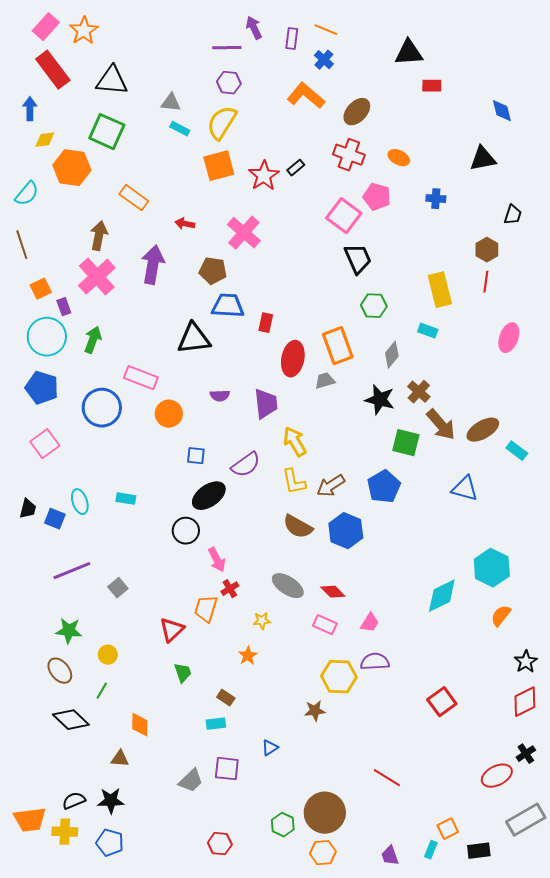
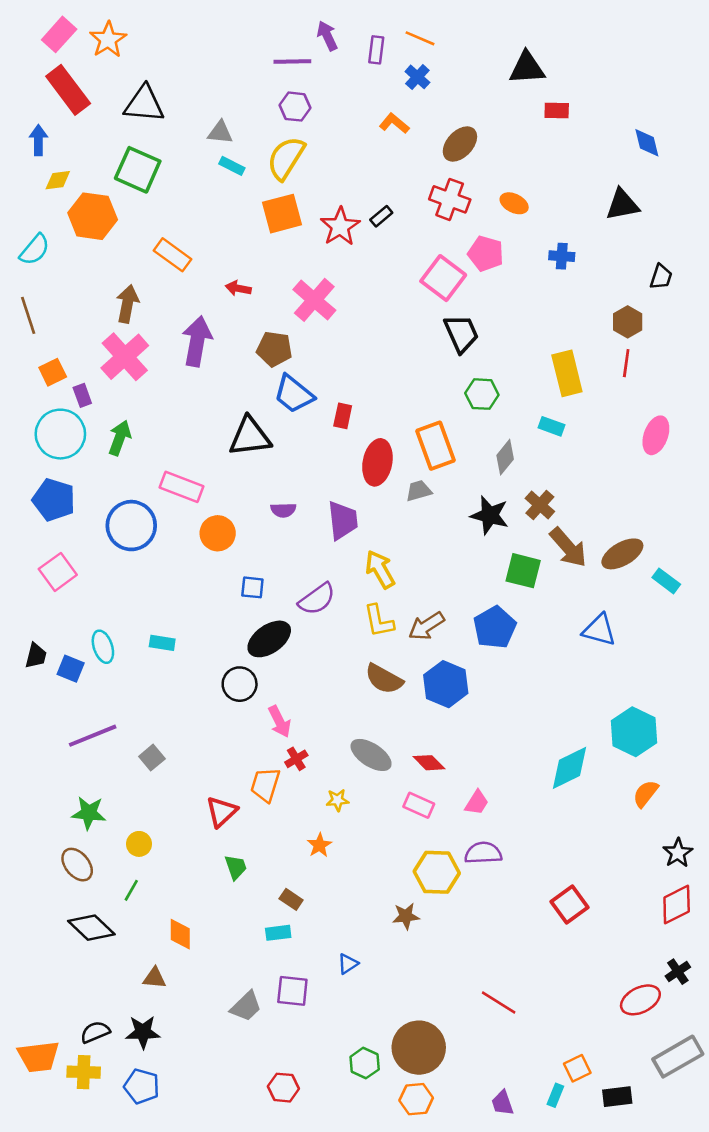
orange L-shape: (306, 96) -> (394, 123), size x0.6
blue trapezoid: (228, 306) -> (294, 394), turned -144

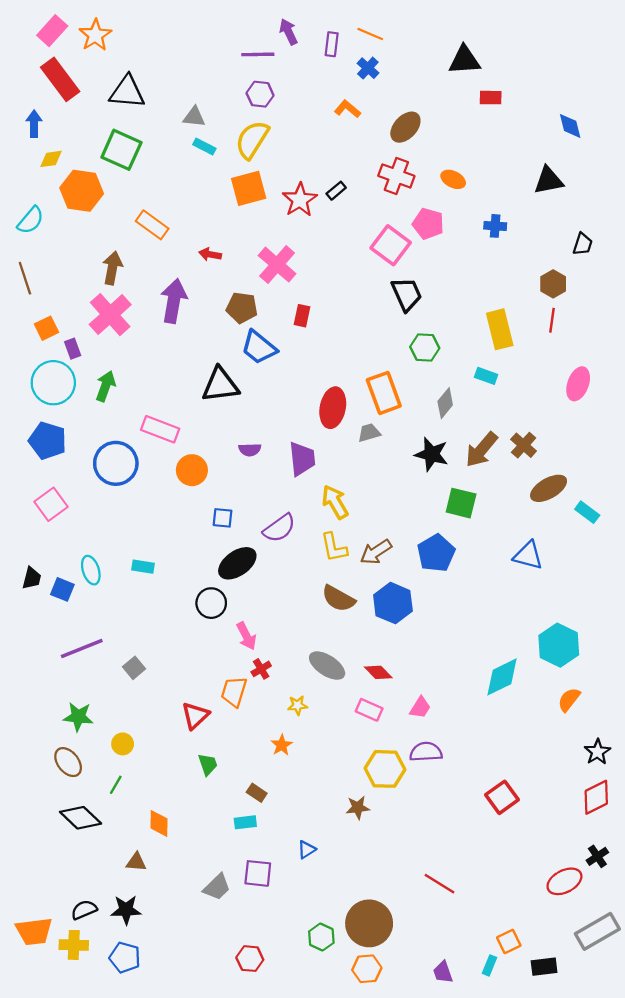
red rectangle: (343, 416) -> (302, 316), moved
brown cross: (540, 505) -> (524, 445), moved
brown arrow: (568, 547) -> (482, 450), moved, turned 81

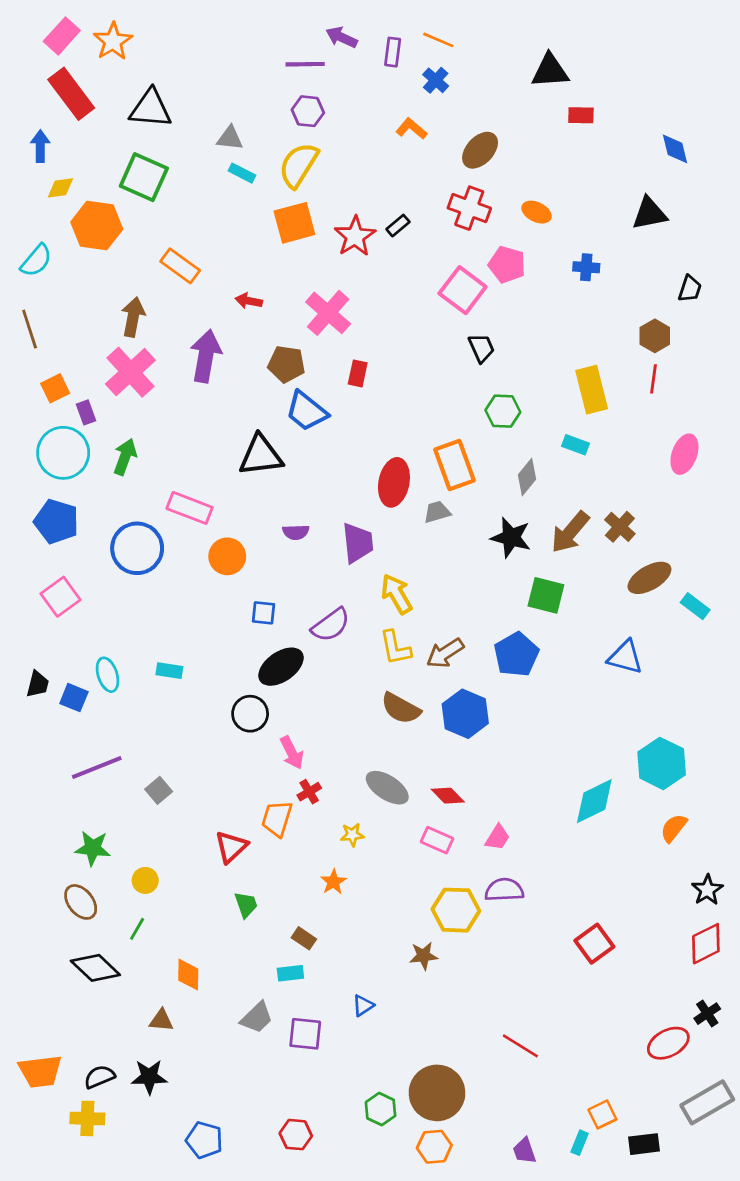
purple arrow: (288, 32) -> (342, 37), turned -40
black trapezoid: (407, 294) -> (481, 348), size x0.7
gray trapezoid: (217, 887) -> (257, 1018), moved
orange trapezoid: (34, 931) -> (40, 1071), moved
blue pentagon: (125, 957) -> (204, 1140), moved

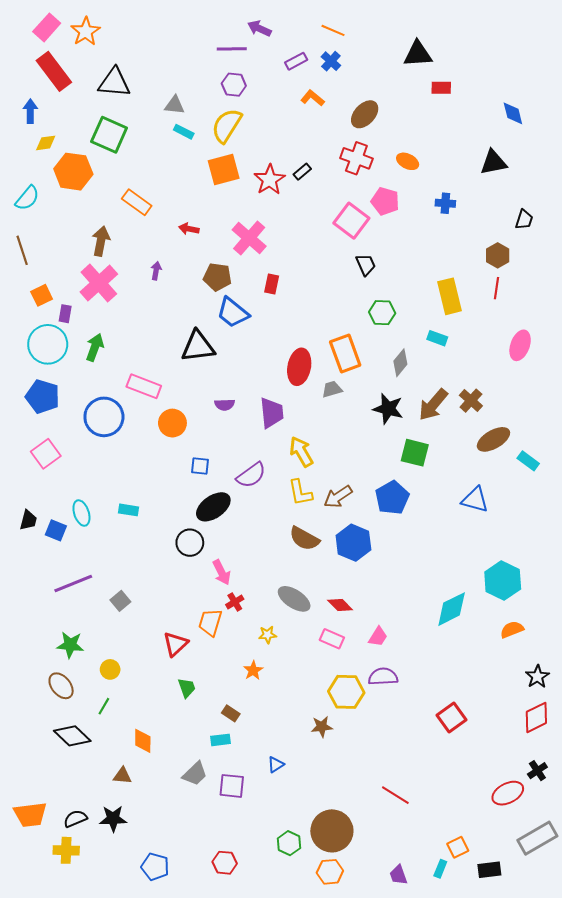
purple rectangle: (393, 52) -> (296, 61), moved, turned 55
purple arrow: (206, 356) -> (156, 271), size x0.5
purple rectangle: (86, 412) -> (65, 314), turned 30
orange semicircle: (674, 828) -> (512, 630), turned 30

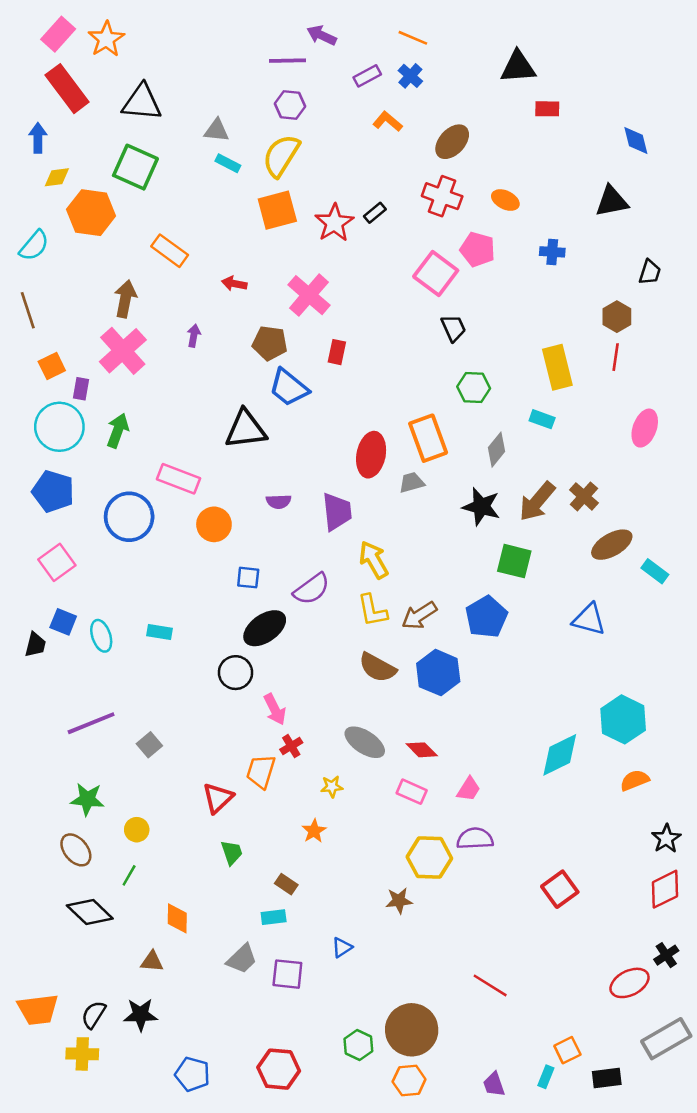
blue square: (56, 530) -> (63, 622), moved
black semicircle: (75, 819) -> (94, 1015), turned -35
red hexagon: (225, 863) -> (279, 1069), size x1.4

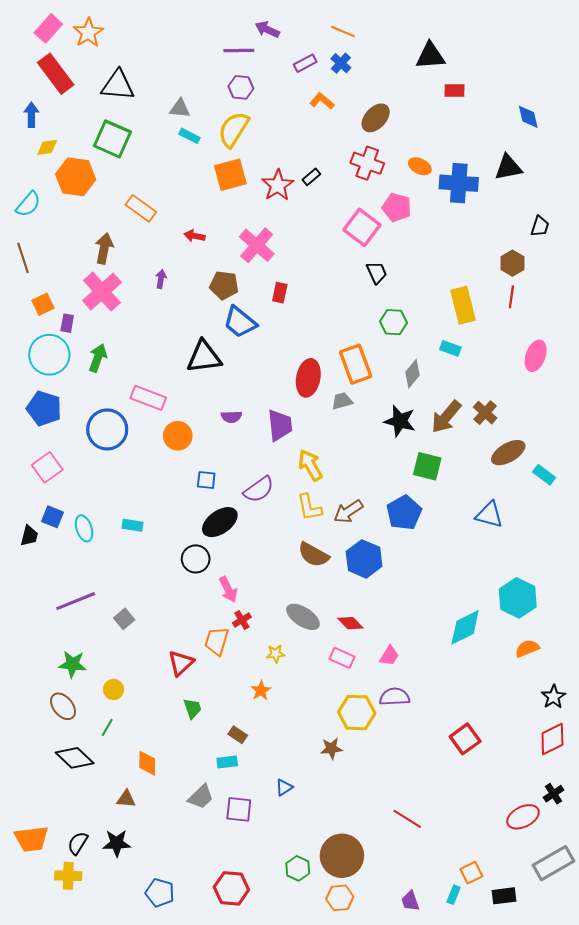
blue cross: (552, 252) -> (459, 183), moved, size x1.8

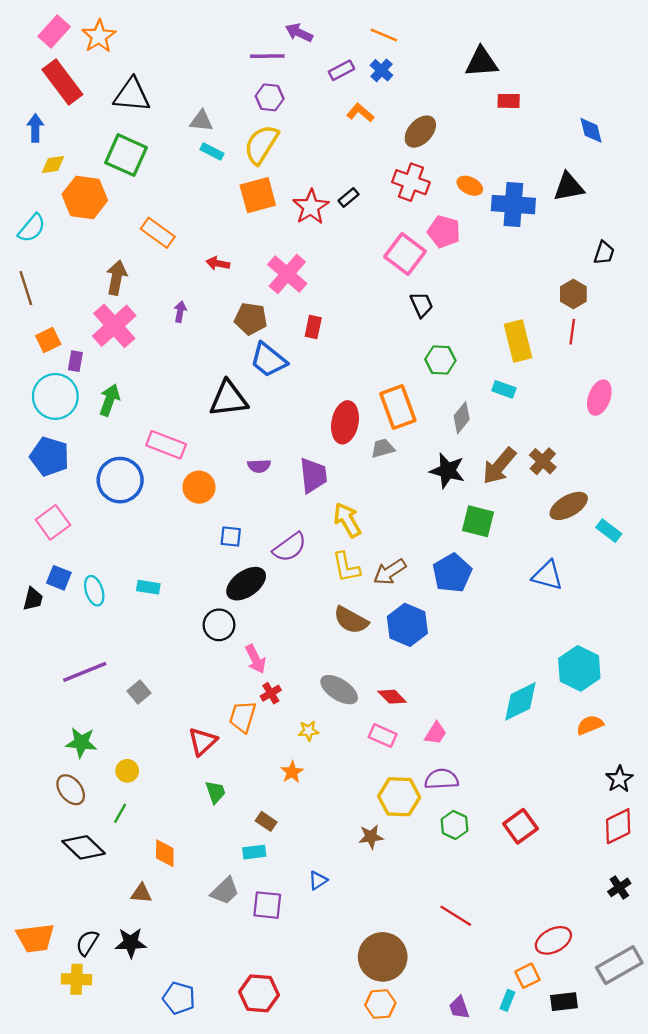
red ellipse: (523, 817) -> (553, 940), moved
green hexagon: (298, 868) -> (454, 825), moved

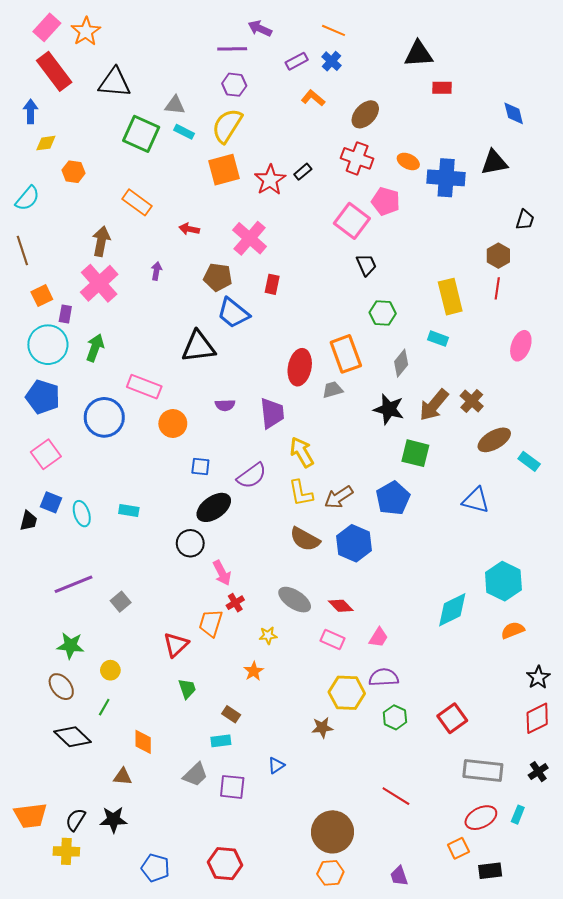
green square: (126, 155) -> (141, 134), moved
orange hexagon: (85, 197) -> (74, 172), size x0.6
gray rectangle: (619, 965) -> (483, 771), moved, turned 36
cyan rectangle: (507, 1000) -> (518, 815), moved

